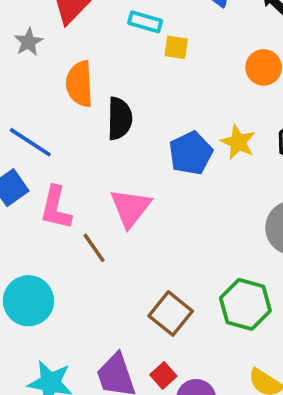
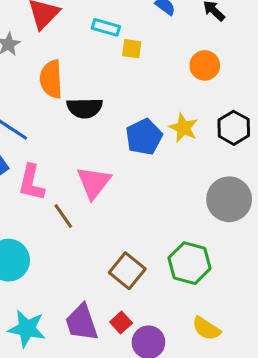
black semicircle: (120, 118) -> (85, 108), turned 88

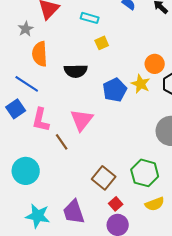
yellow square: (132, 49) -> (102, 43), moved, turned -32
orange circle: (205, 65) -> (155, 64), moved
orange semicircle: (51, 79) -> (40, 54), moved
red square: (121, 322) -> (116, 204), moved
yellow semicircle: (206, 329) -> (155, 204), moved, turned -54

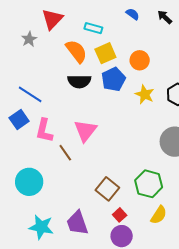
yellow square: (102, 43) -> (105, 53), size x1.5
orange semicircle: (40, 54) -> (76, 51), moved, turned 145
orange circle: (155, 64) -> (140, 60), moved
blue pentagon: (115, 90) -> (114, 79), moved
yellow semicircle: (155, 204) -> (159, 215), turned -36

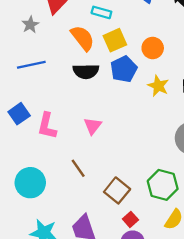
blue line: (30, 94) -> (31, 65), moved, turned -45
pink triangle: (85, 131) -> (93, 126), size x0.7
brown line: (65, 153) -> (78, 168), moved

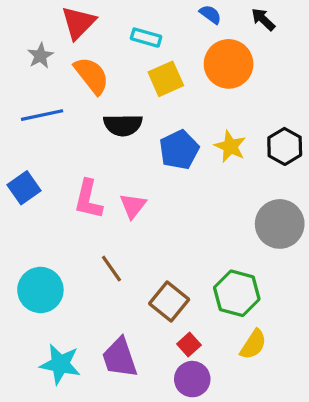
orange semicircle: (83, 38) -> (92, 75), moved
orange circle: (153, 48) -> (229, 64), moved, size x1.5
blue pentagon: (124, 69) -> (179, 150), moved
pink L-shape: (47, 126) -> (88, 199), moved

